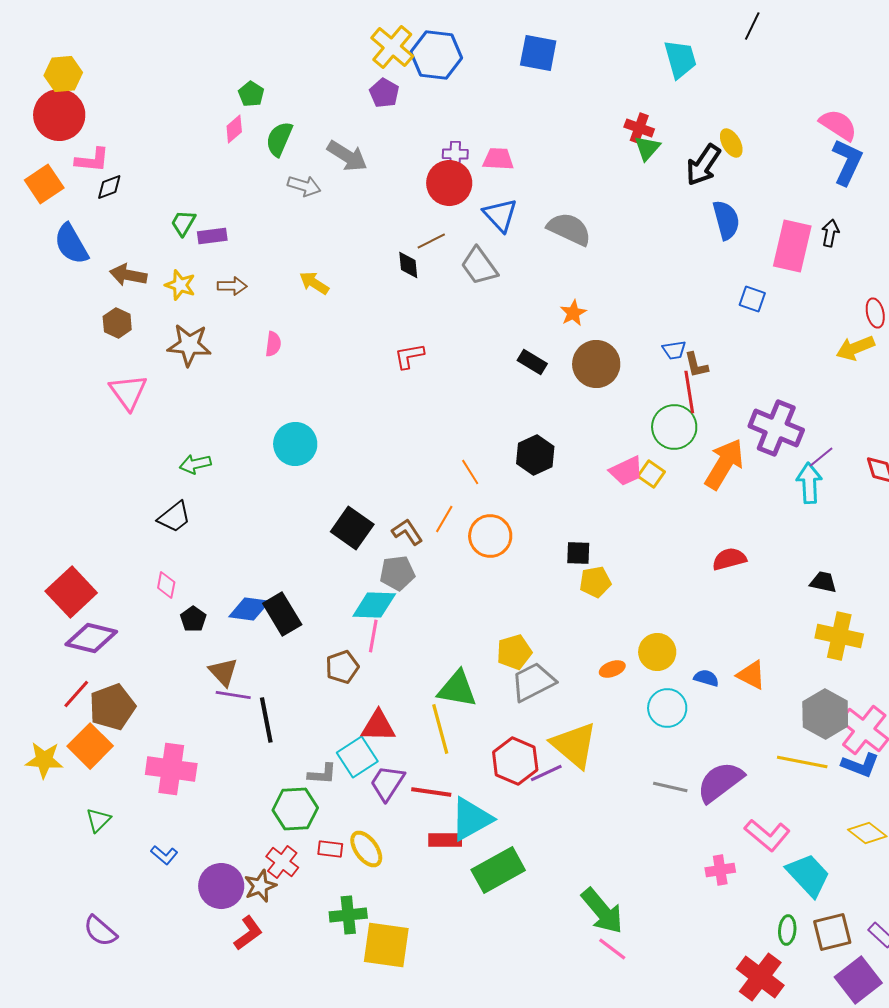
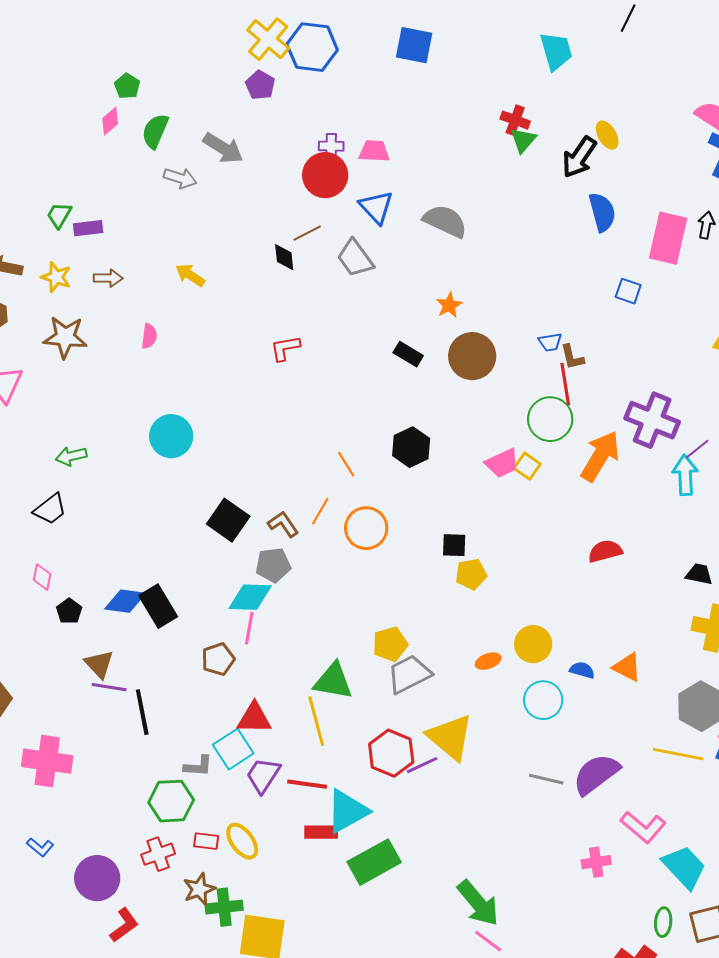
red cross: (282, 862) -> (158, 854), turned 32
brown star: (260, 886) -> (199, 889), moved

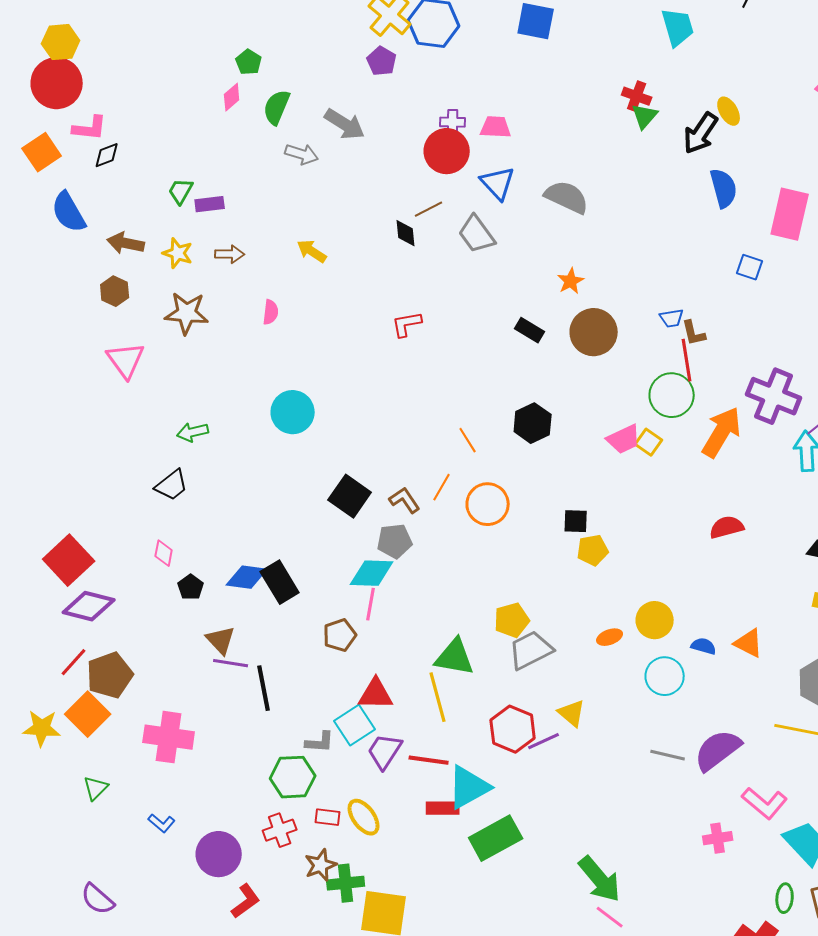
yellow triangle: (450, 737) -> (572, 713), size x0.6

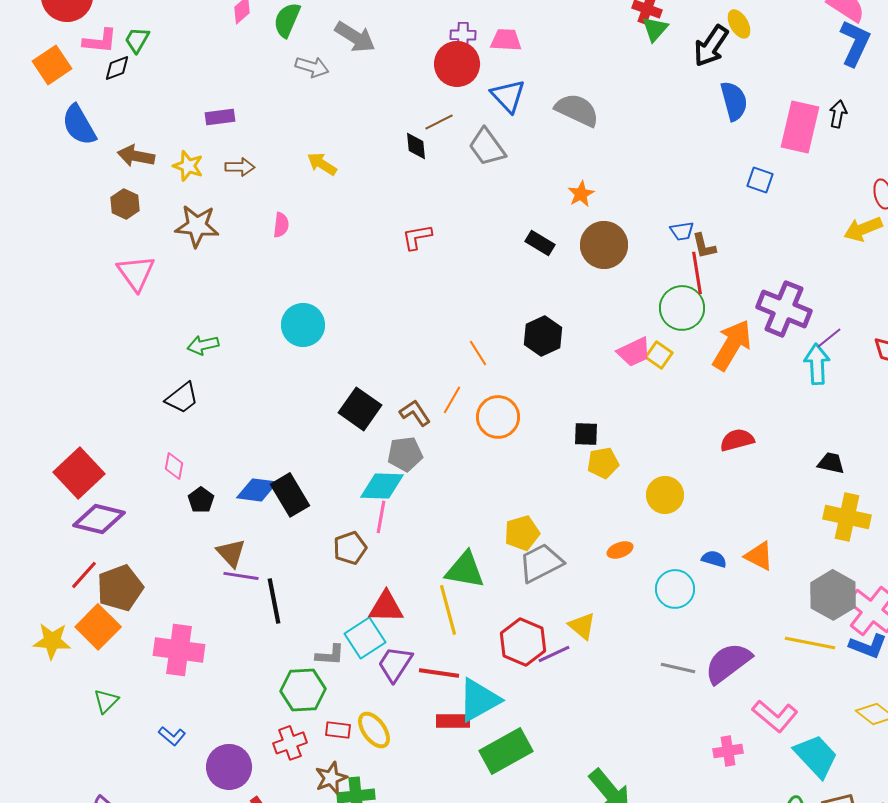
green trapezoid: (181, 191) -> (137, 40), moved
yellow circle: (655, 620) -> (665, 495), moved

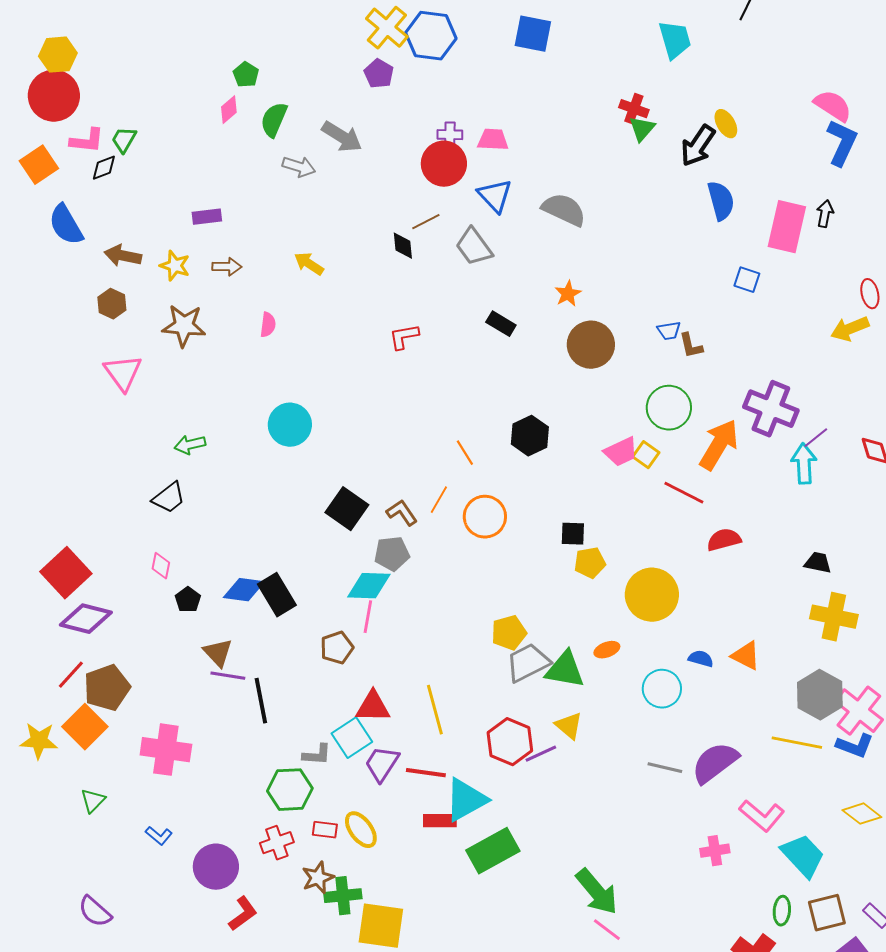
black rectangle: (540, 243) -> (501, 324), moved
red line: (697, 273) -> (684, 493), moved, turned -54
yellow circle: (665, 495) -> (652, 595), size x1.4
green triangle: (465, 570) -> (565, 670), moved

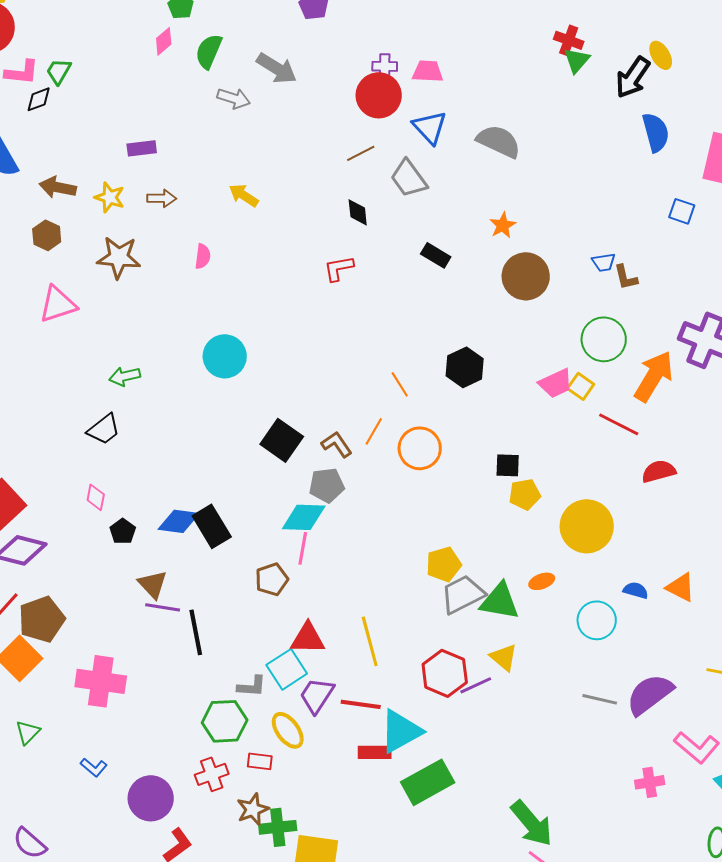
black diamond: (403, 246) -> (358, 212), moved
pink triangle: (123, 373) -> (58, 304), turned 48
yellow ellipse: (361, 830) -> (288, 730), moved

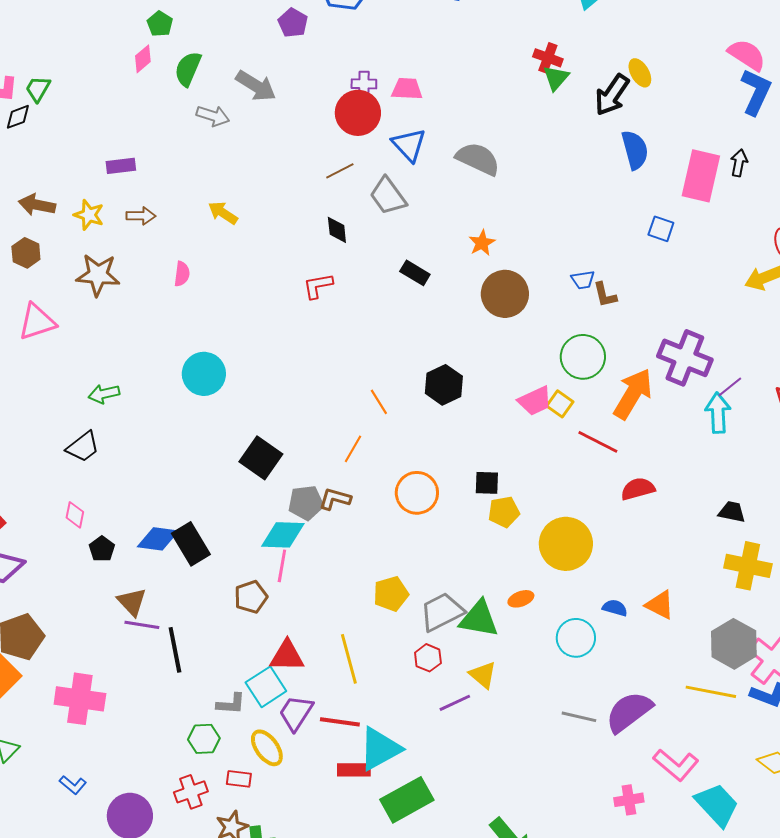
brown L-shape: (337, 444) -> (335, 499), moved, turned -40
orange circle: (420, 448) -> (417, 493), moved
yellow pentagon: (444, 564) -> (391, 594), moved
red hexagon: (445, 673) -> (428, 658), moved, size x0.6
green hexagon: (225, 721) -> (204, 739), size x0.7

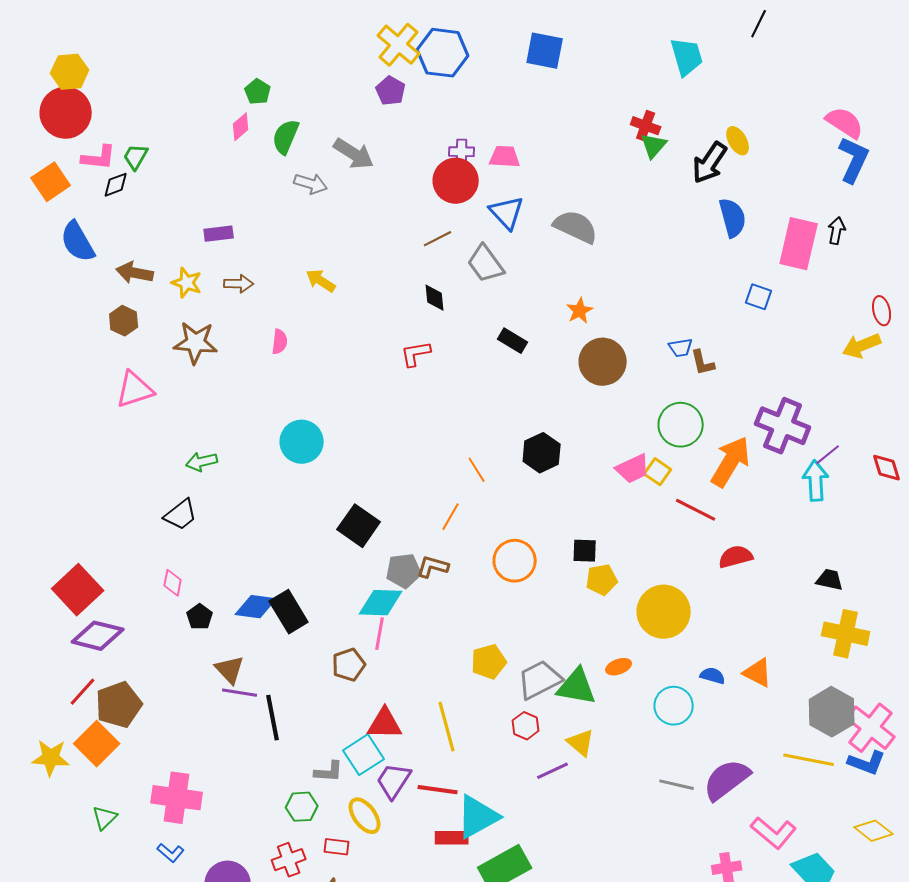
pink cross: (80, 699) -> (177, 798), moved

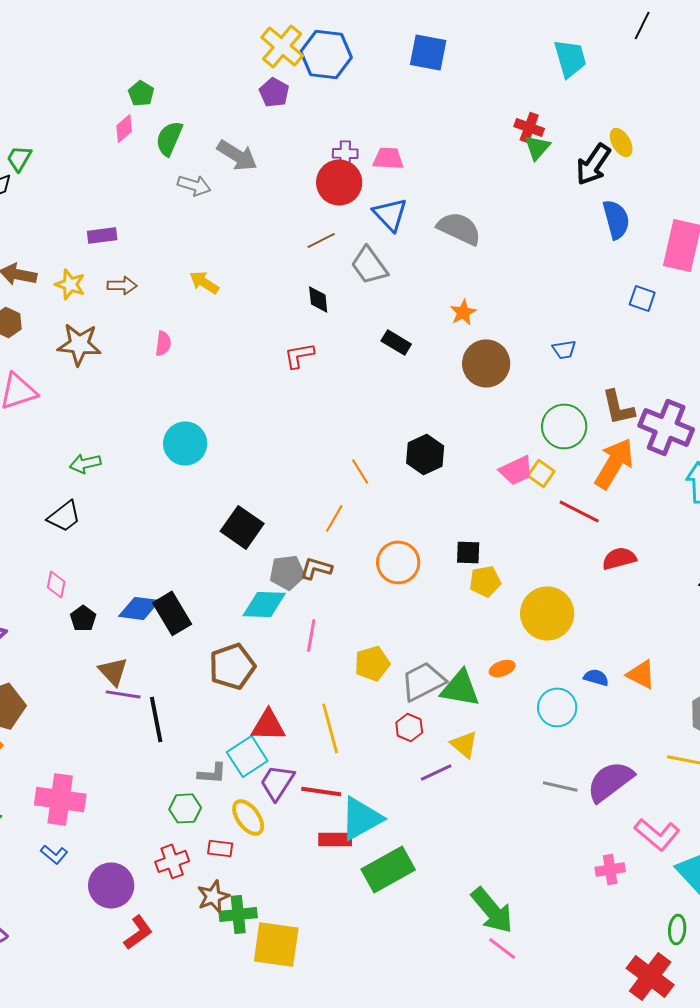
brown L-shape: (703, 363) -> (618, 407), moved, size x1.4
pink line: (380, 634) -> (311, 635), moved
brown pentagon: (349, 665) -> (232, 666), size x1.4

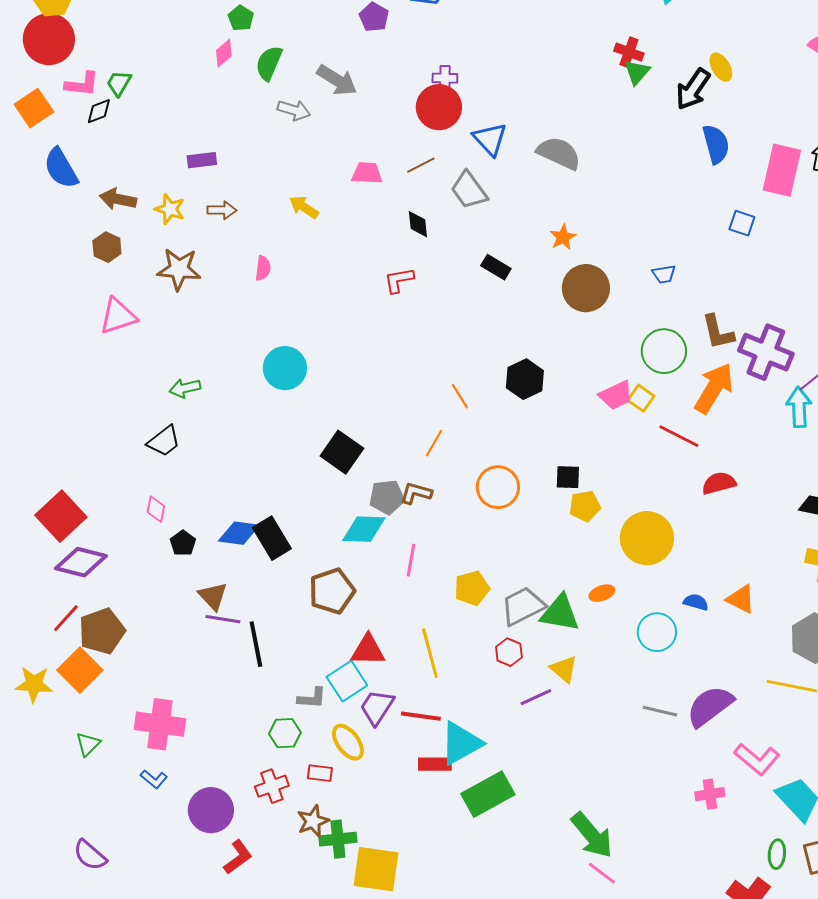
pink trapezoid: (388, 158) -> (367, 173), moved

